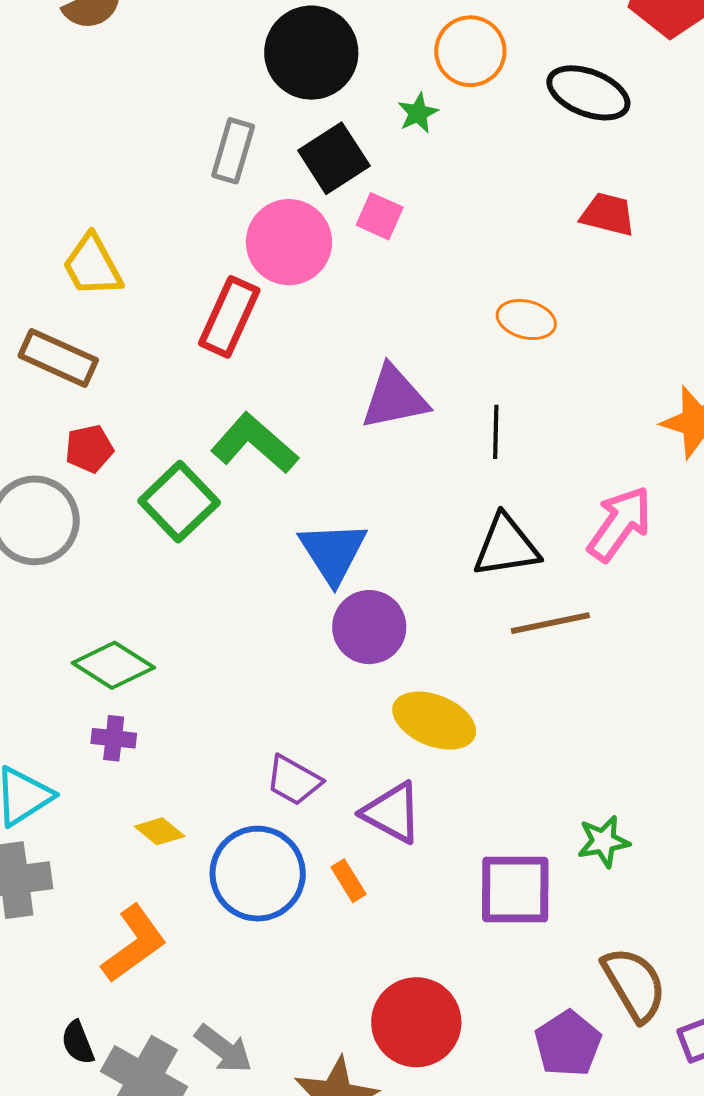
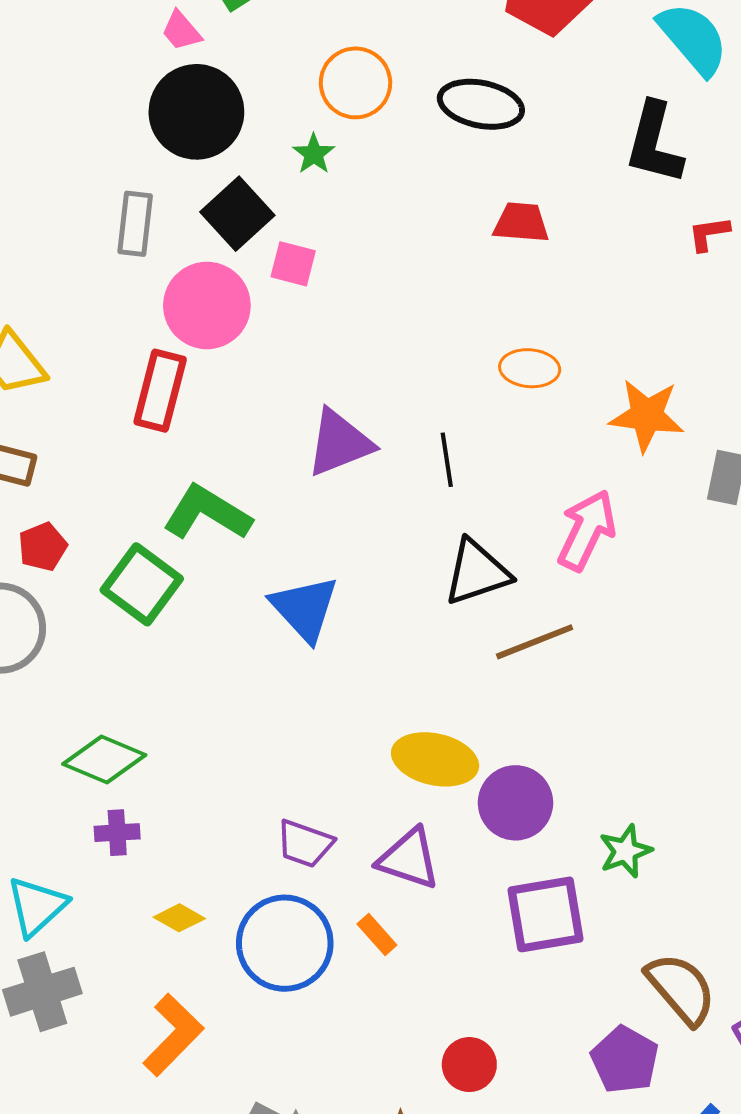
orange ellipse: (526, 320) -> (530, 368), moved
purple circle: (369, 627) -> (515, 803), moved
red circle: (416, 1022) -> (469, 1065), size x0.6

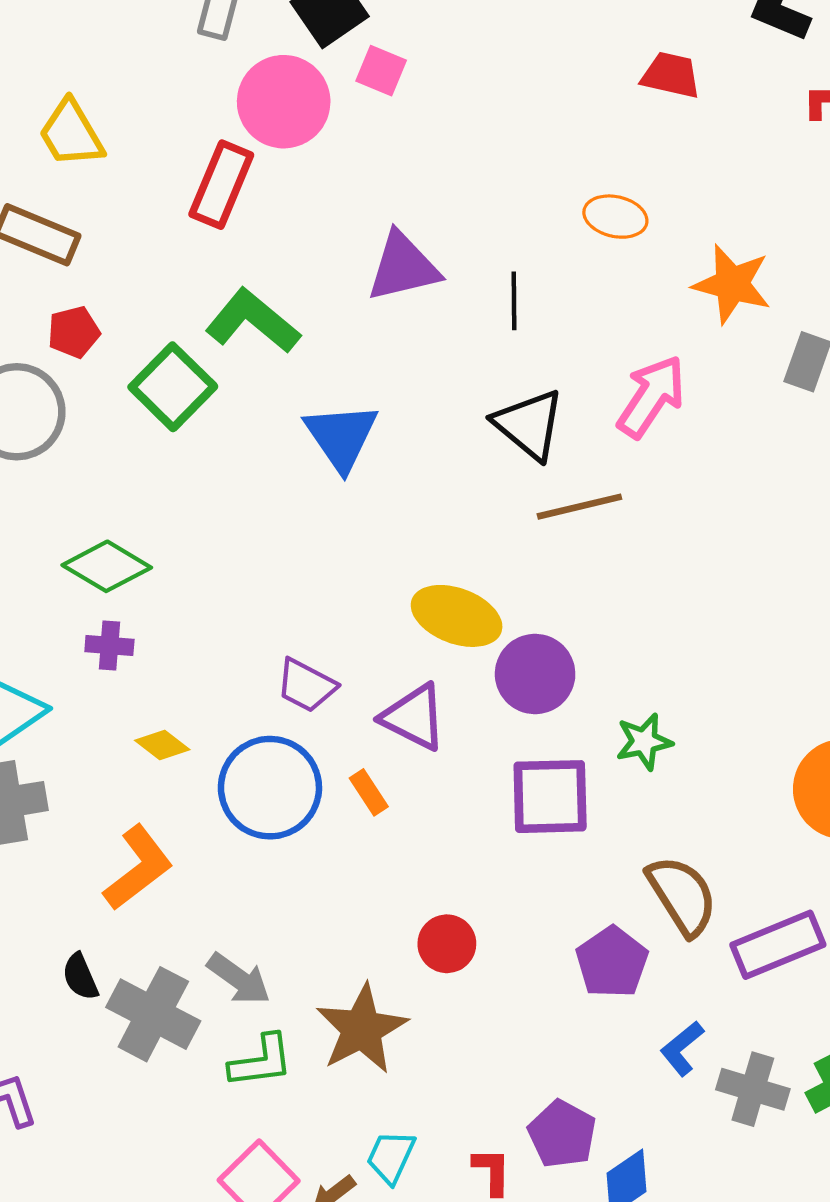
red trapezoid: (521, 223) -> (671, 75), moved
black triangle: (477, 572) -> (529, 424), turned 50

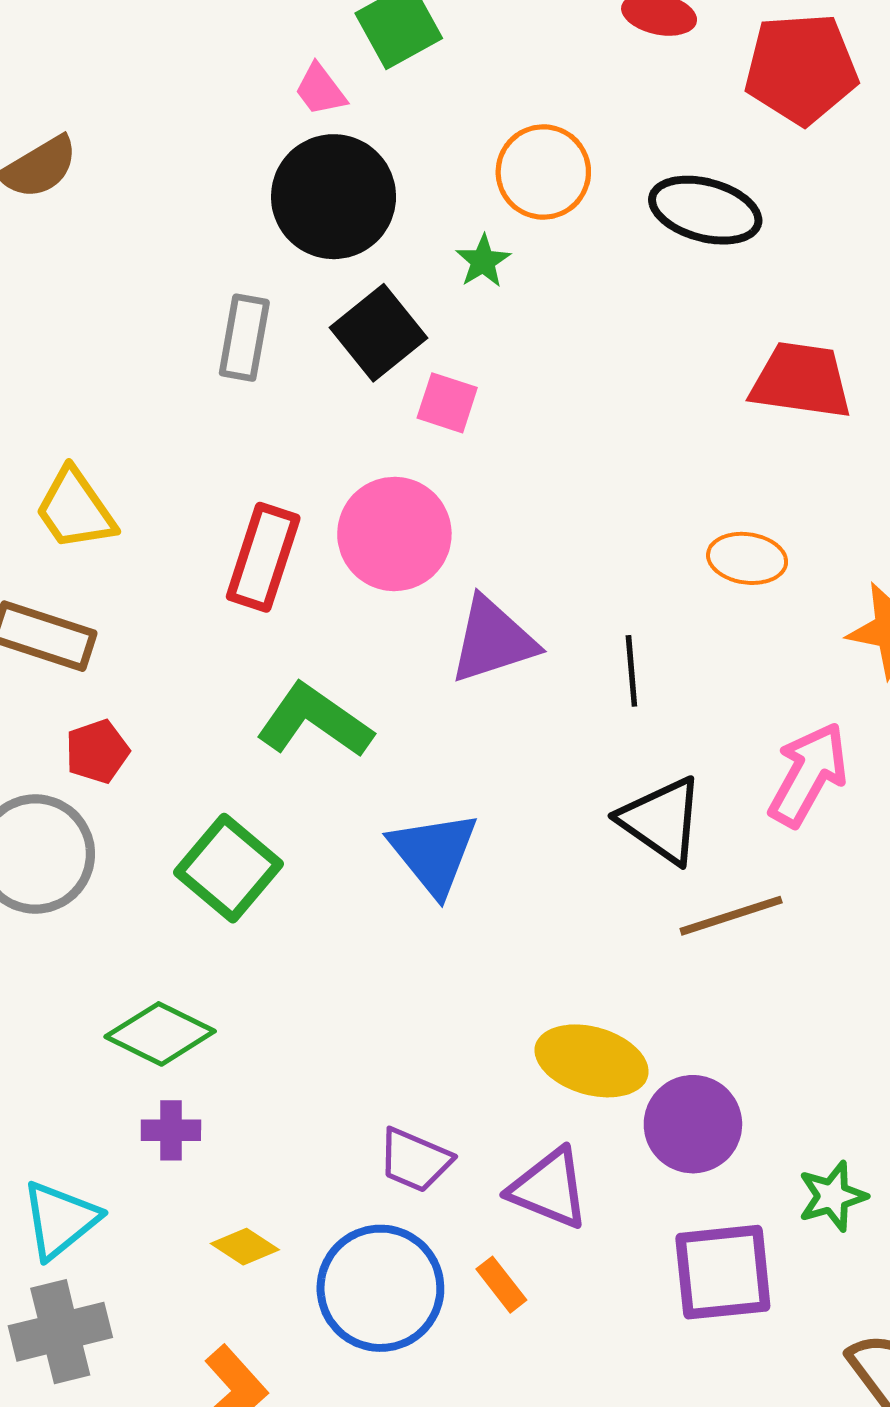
red trapezoid: (671, 75) -> (801, 380), size x1.4
pink circle: (284, 102) -> (394, 534), moved
green square: (173, 387) -> (228, 868), moved

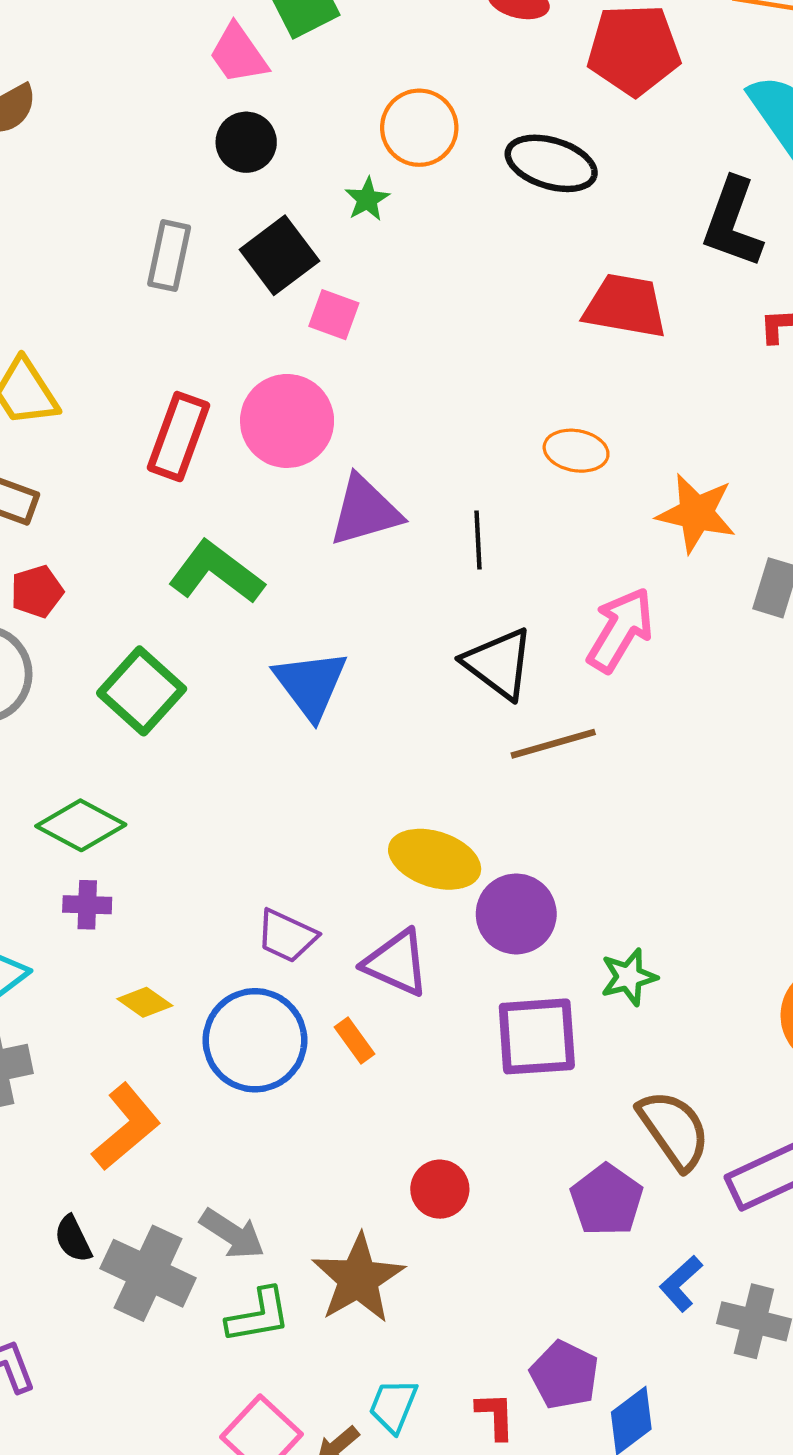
pink trapezoid: (320, 90) -> (238, 54), size x1.4
black circle: (334, 197) -> (246, 142), size x0.6

